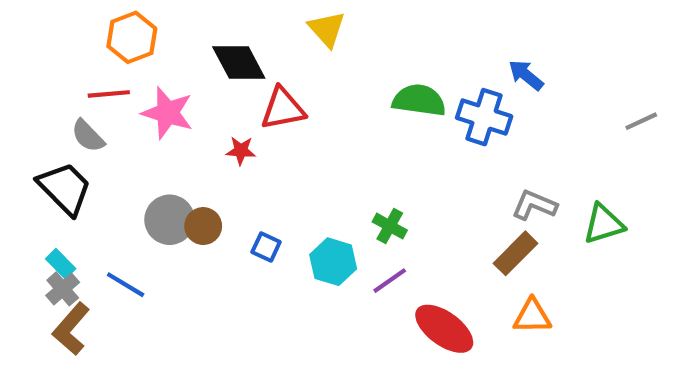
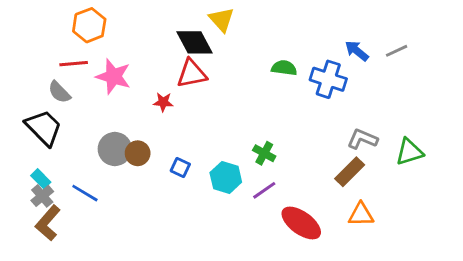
black diamond: (239, 63) -> (195, 42), moved
green semicircle: (419, 100) -> (284, 68), size x0.7
gray line: (641, 121) -> (397, 51), moved

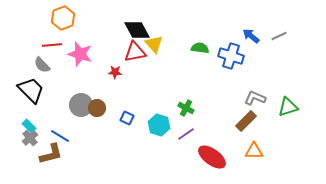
yellow triangle: (222, 20) -> (154, 44), moved
brown L-shape: (48, 223) -> (51, 154), moved, turned -145

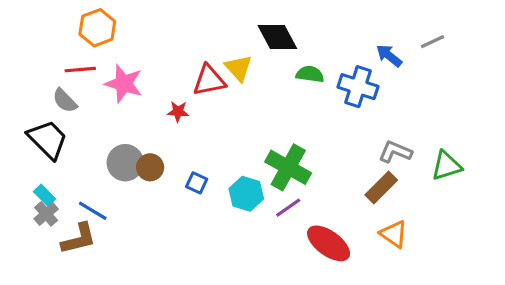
black diamond: (137, 30) -> (277, 37), moved
gray line: (279, 36) -> (432, 42), moved
green cross: (186, 108) -> (288, 167), size x1.8
orange triangle: (254, 151) -> (394, 234), turned 36

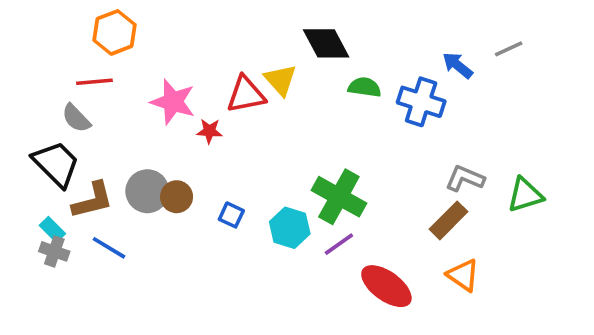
pink star: (124, 84) -> (173, 102), moved
gray cross: (46, 214) -> (54, 251), turned -30
brown L-shape: (79, 239) -> (93, 200), moved

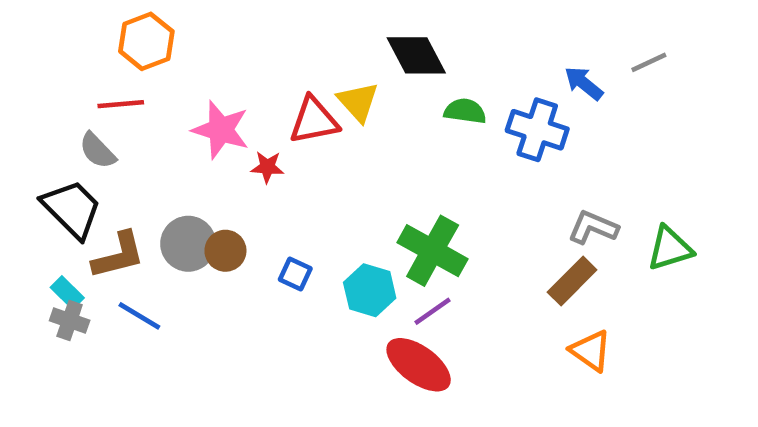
red ellipse: (386, 286) -> (419, 365), moved

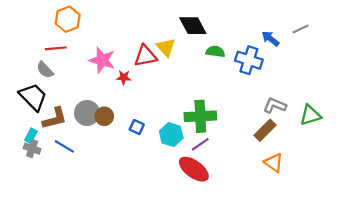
green cross: (433, 251) -> (200, 116), turned -32
cyan rectangle: (67, 293) -> (31, 136), turned 72

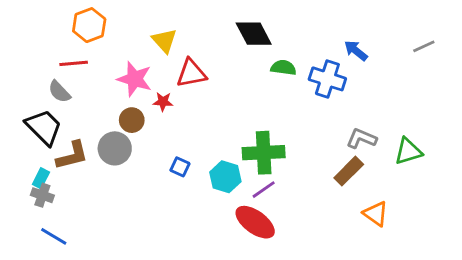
gray line: (301, 29) -> (424, 46), moved
yellow triangle: (166, 47) -> (164, 41), moved
brown circle: (104, 116) -> (132, 120), moved
blue line: (64, 146) -> (54, 236), moved
orange triangle: (274, 163) -> (376, 214), moved

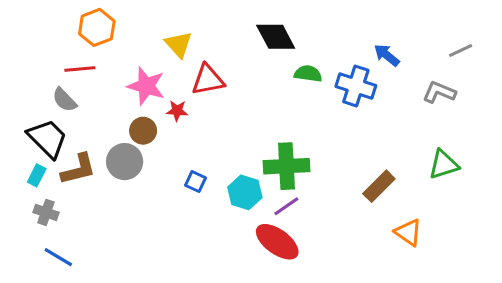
gray L-shape: (361, 139) -> (439, 92), moved
cyan rectangle: (41, 178) -> (37, 175), moved

